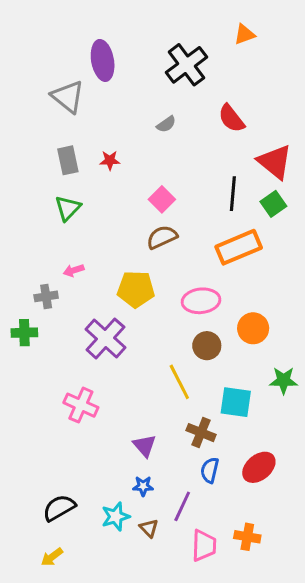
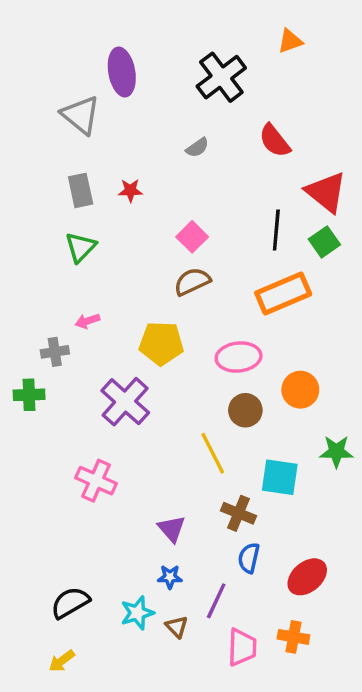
red ellipse: (259, 467) -> (307, 577), moved

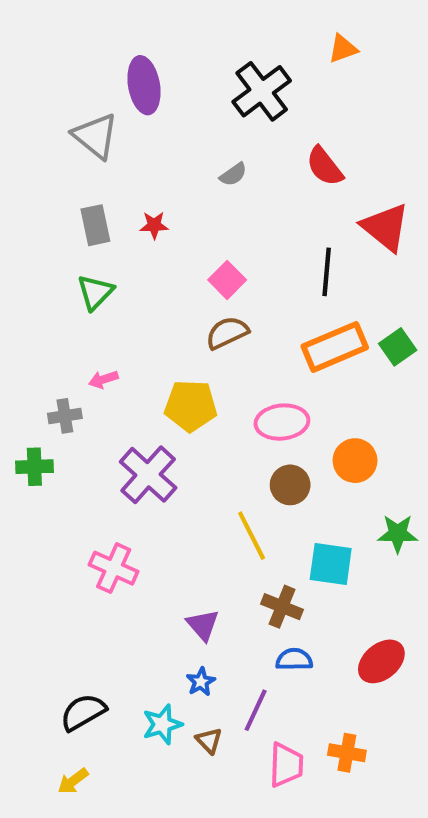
green square: (324, 242) -> (398, 347), moved
blue semicircle: (249, 558) -> (294, 659), turned 76
blue star: (170, 577) -> (201, 682), turned -30
red ellipse: (307, 577) -> (381, 661), moved

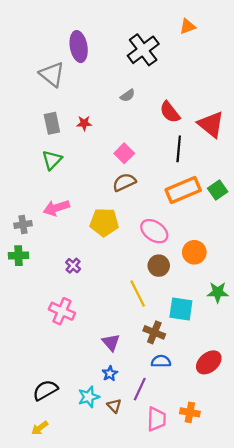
red semicircle: (325, 166) -> (170, 112), moved
pink arrow: (103, 379) -> (56, 208), size x1.6
gray cross: (65, 416) -> (23, 224), moved
pink ellipse: (282, 422) -> (154, 231), turned 40
purple cross: (148, 475) -> (73, 266), moved, size x0.5

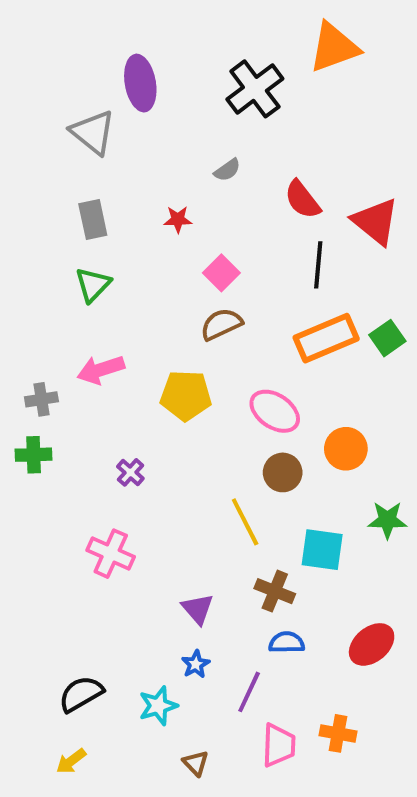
orange triangle: (188, 26) -> (334, 47), size x1.8
red star: (84, 123) -> (178, 219), moved
brown triangle: (114, 406) -> (196, 763), moved

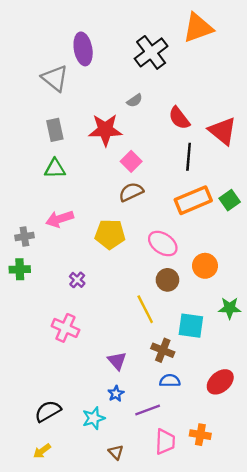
red star: (178, 219) -> (105, 130), size x2.0
green triangle: (93, 285) -> (55, 168), turned 45
purple line: (249, 692) -> (148, 410), turned 45

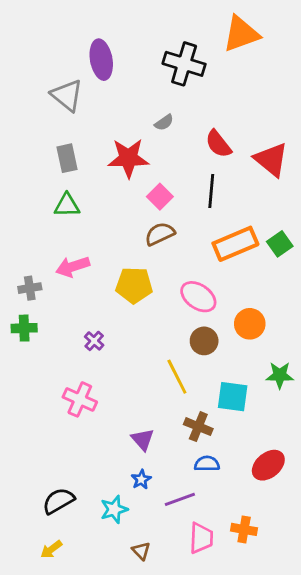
black cross: (151, 52) -> (184, 64), turned -36
black line: (189, 157) -> (211, 191), moved

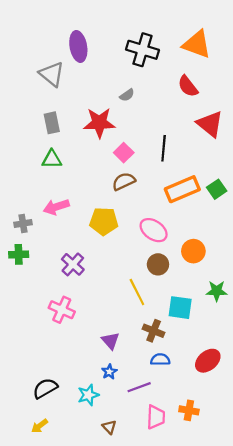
orange triangle: (241, 34) -> (197, 44), moved, turned 40
red semicircle: (218, 144) -> (188, 86), moved
purple cross: (94, 341) -> (73, 264), size x1.5

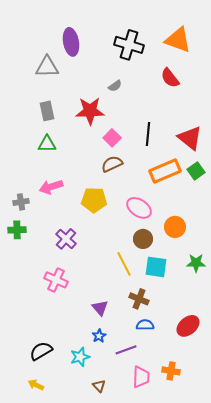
gray triangle: (52, 74) -> (47, 67), turned -40
red triangle: (210, 124) -> (190, 138), moved
cyan square: (180, 308) -> (156, 267), moved
yellow arrow: (40, 426) -> (36, 385), turned 63

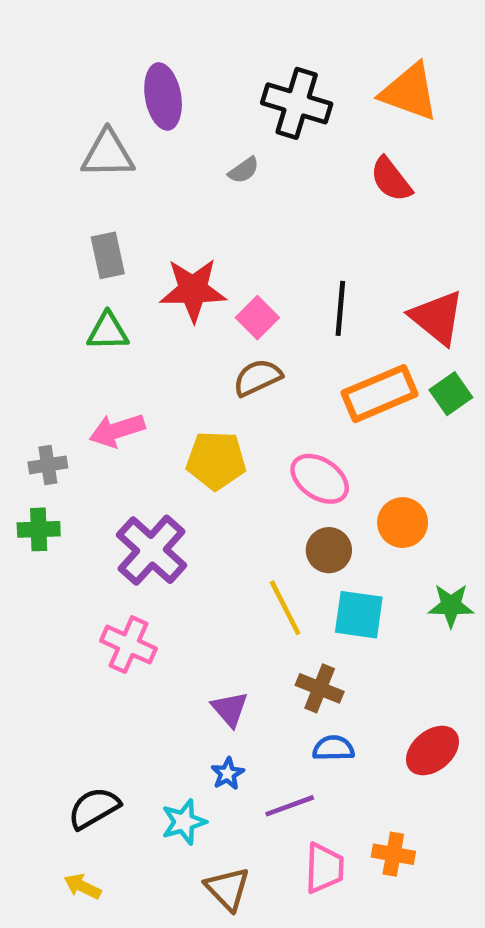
gray semicircle: (115, 86) -> (244, 170), moved
red star: (90, 111) -> (193, 290), moved
purple cross: (66, 239) -> (152, 550), size x1.4
brown triangle: (99, 386) -> (228, 889), size x1.5

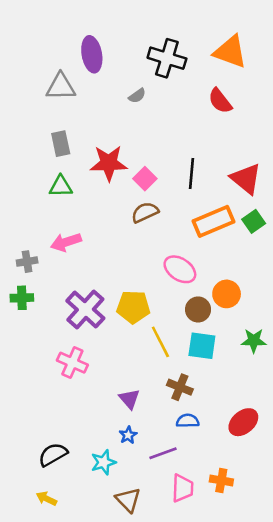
yellow pentagon: (216, 460) -> (133, 307), moved
brown circle: (329, 550) -> (198, 309), moved

